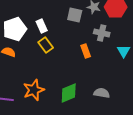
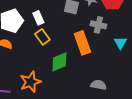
orange rectangle: (86, 51) -> (82, 43), size x1.6
green diamond: (69, 93) -> (59, 62), moved

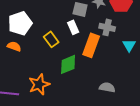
white rectangle: (38, 18) -> (73, 27), moved
orange rectangle: (82, 43) -> (91, 45), turned 40

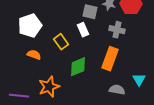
orange rectangle: (91, 45) -> (110, 59), moved
cyan triangle: (129, 45) -> (139, 80), moved
orange semicircle: (14, 46) -> (34, 55), moved

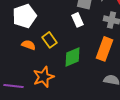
yellow rectangle: (61, 42) -> (50, 40), moved

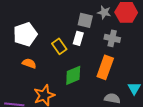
white rectangle: (78, 20) -> (78, 38), turned 40
yellow rectangle: (50, 40) -> (59, 46), moved

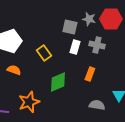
white rectangle: (78, 38) -> (75, 47), moved
orange rectangle: (105, 67) -> (90, 74), size x0.6

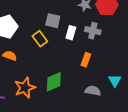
gray square: (70, 27) -> (53, 21), moved
green diamond: (58, 82) -> (54, 82), moved

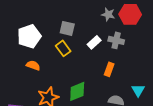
gray square: (53, 21) -> (67, 28), moved
white rectangle: (71, 33) -> (94, 42), turned 32

